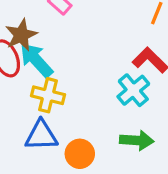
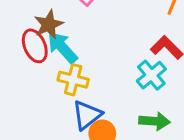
blue triangle: (41, 135) -> (87, 115), moved, turned -36

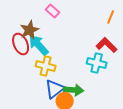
cyan cross: (151, 75) -> (97, 63), turned -36
green arrow: (154, 121) -> (74, 90), moved

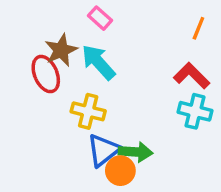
cyan arrow: (39, 45) -> (98, 62), moved
cyan cross: (97, 63) -> (195, 111), moved

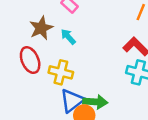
cyan arrow: (98, 62) -> (68, 37), size x0.6
red ellipse: (46, 74) -> (30, 60), moved

